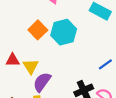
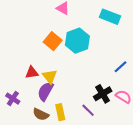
purple semicircle: (42, 82) -> (45, 91), moved

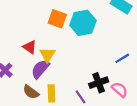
orange square: (53, 41) -> (57, 19), turned -30
red triangle: (32, 72) -> (30, 47), turned 32

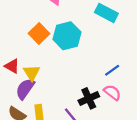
orange square: (57, 19) -> (39, 33), turned 30
pink semicircle: (120, 90) -> (112, 92), moved

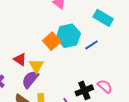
orange square: (39, 33) -> (52, 41), moved
blue line: (112, 70) -> (92, 45), moved

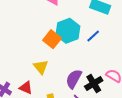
red triangle: (20, 59) -> (26, 88), moved
purple semicircle: (30, 79) -> (74, 79), moved

